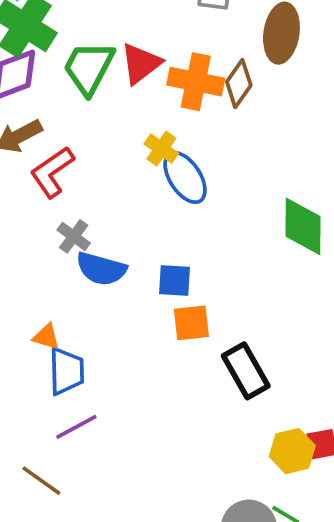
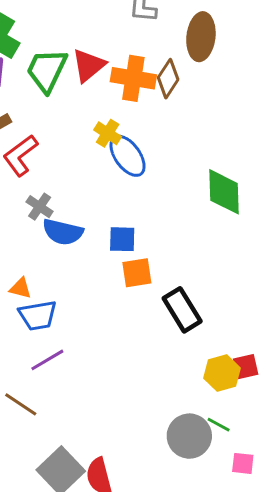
blue trapezoid: (66, 371) -> (38, 315), turned 84

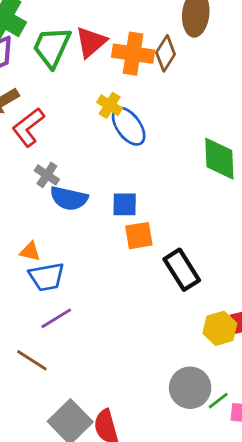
green line: (219, 425) -> (218, 401), moved, turned -65

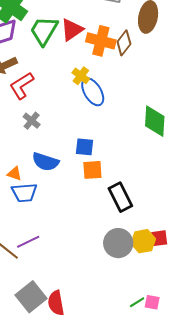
blue semicircle: (69, 198) -> (45, 162), moved
purple line: (56, 318) -> (28, 242), moved
gray circle: (190, 388) -> (118, 243), moved
green line: (218, 401) -> (137, 302), moved

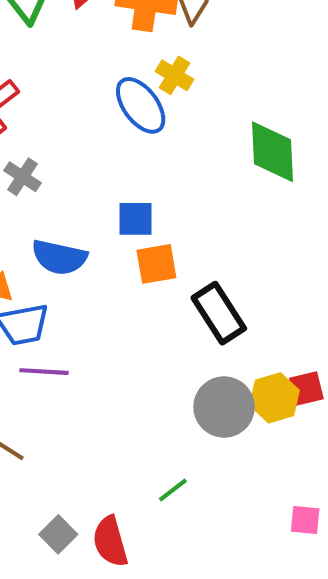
yellow cross: (81, 76) -> (175, 75), moved
purple line: (28, 242) -> (44, 372), moved, turned 35
gray square: (31, 297) -> (58, 534), size x0.6
green line: (137, 302) -> (173, 490), moved

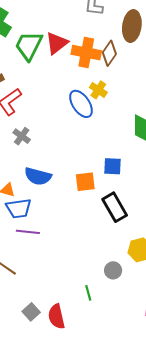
blue square: (135, 219) -> (112, 166), moved
gray circle: (224, 407) -> (113, 270), moved, size x0.6
green line: (173, 490) -> (88, 293), turned -70

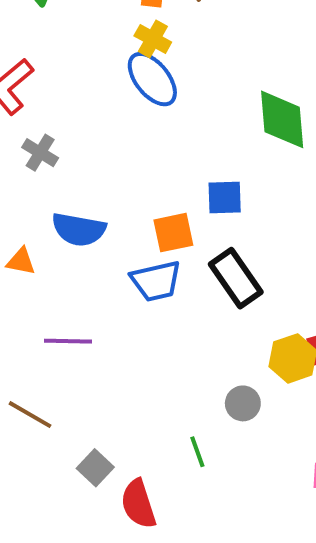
yellow cross: (98, 90) -> (153, 39), moved
blue trapezoid: (19, 208) -> (156, 281), moved
gray square: (31, 312) -> (95, 468), moved

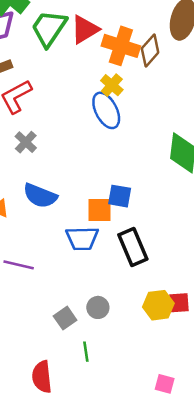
blue square: (225, 197) -> (120, 196), moved
gray circle: (243, 403) -> (98, 307), moved
gray square: (95, 468) -> (65, 318), moved

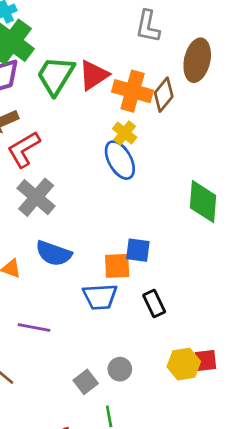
gray cross: (26, 142) -> (36, 197), size x1.6
black rectangle: (133, 247) -> (154, 304), size x0.7

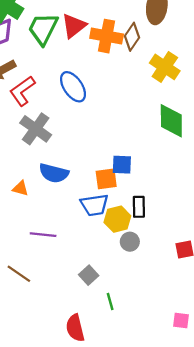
yellow cross: (125, 133) -> (165, 67), moved, size x1.5
blue ellipse: (120, 160) -> (73, 87), moved
black rectangle: (154, 304) -> (139, 207), turned 30
yellow hexagon: (184, 364) -> (117, 219), moved
gray circle: (120, 369) -> (130, 242), moved

